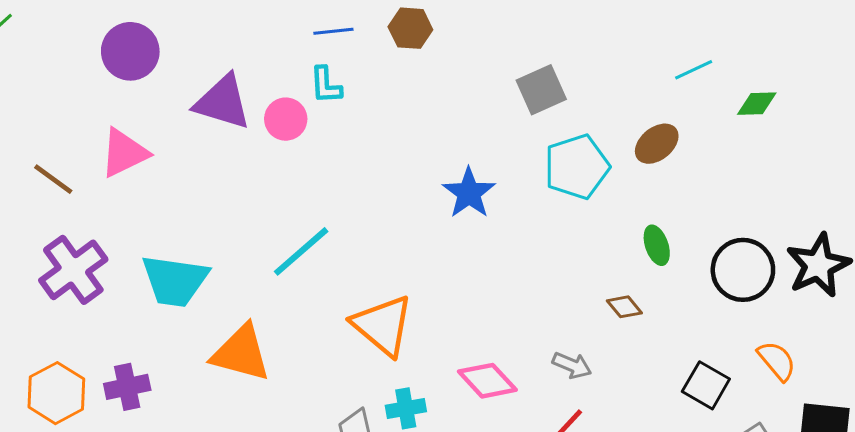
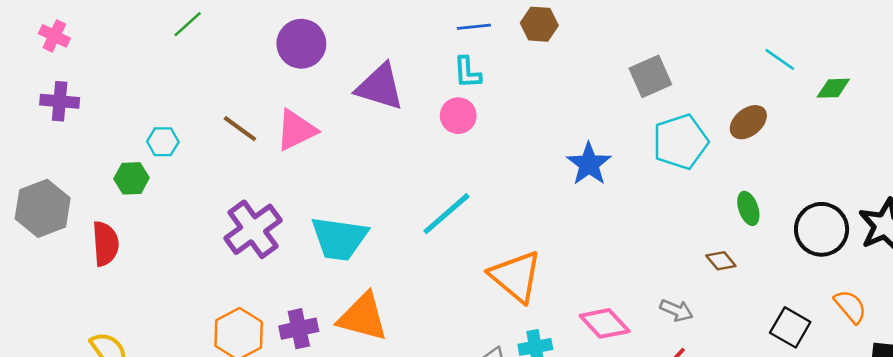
cyan line: (694, 70) -> (780, 59), turned 60
pink circle: (286, 119) -> (458, 116), moved
brown line: (53, 179) -> (240, 129), moved
orange triangle: (241, 353) -> (363, 317), moved

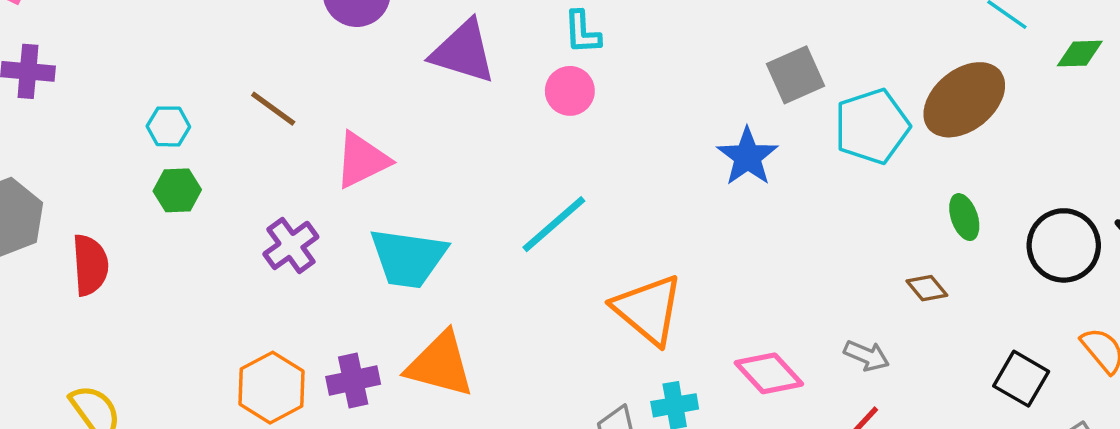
gray square: (650, 76) -> (795, 75), moved
brown ellipse: (748, 122) -> (964, 100), size x1.6
pink triangle: (296, 130) -> (362, 160), moved
green hexagon: (131, 178) -> (177, 190), moved
purple cross: (253, 229) -> (291, 245), size x0.7

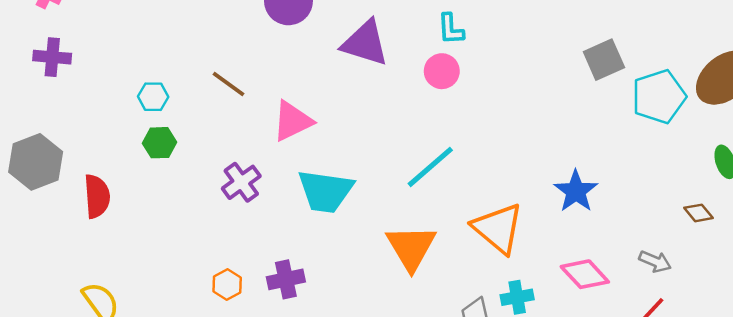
blue star: (748, 157) -> (576, 191), moved
orange triangle: (440, 364) -> (411, 247), moved, turned 44
orange hexagon: (271, 388) -> (227, 284), size x0.6

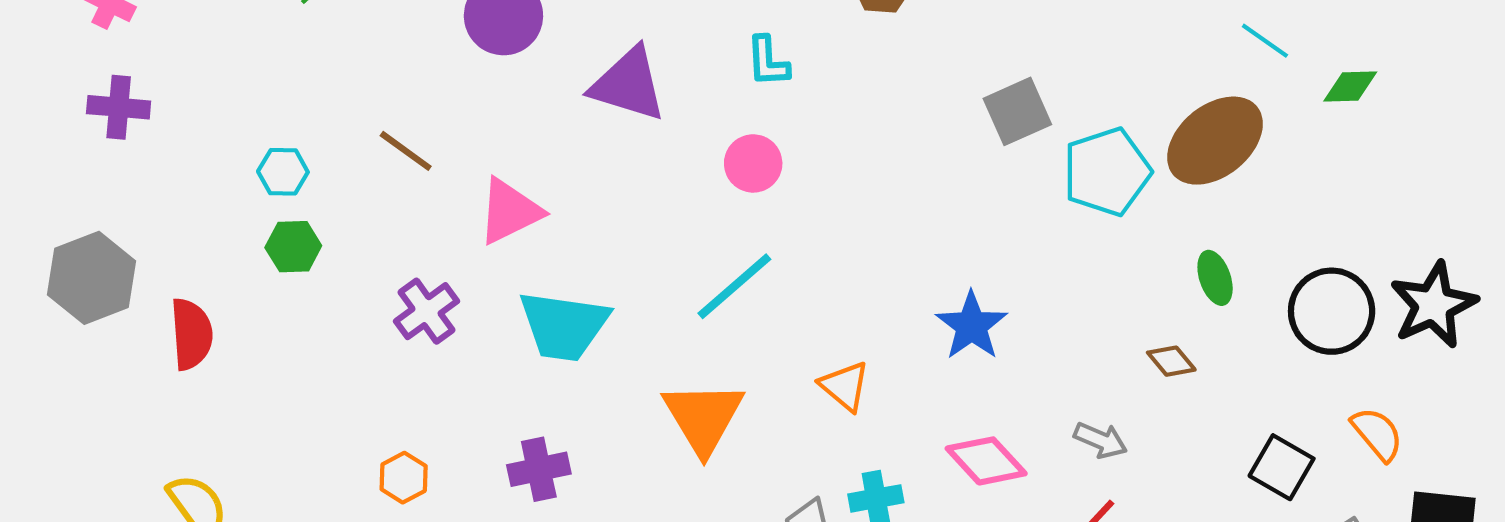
pink circle: (442, 71) -> (753, 163), moved
orange triangle: (498, 228) -> (845, 386), size x0.6
purple cross: (286, 279) -> (539, 469), moved

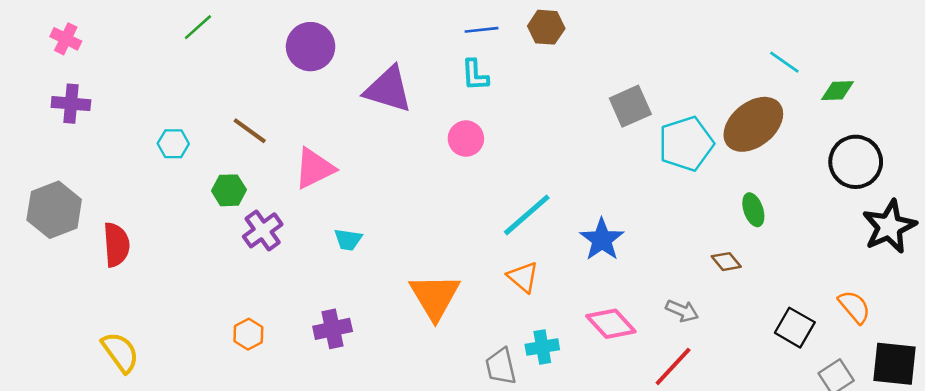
green hexagon: (293, 247) -> (229, 190), moved
cyan line: (734, 286) -> (527, 215), moved
black circle: (1332, 311) -> (856, 162), moved
cyan trapezoid: (564, 326) -> (348, 240), size x0.5

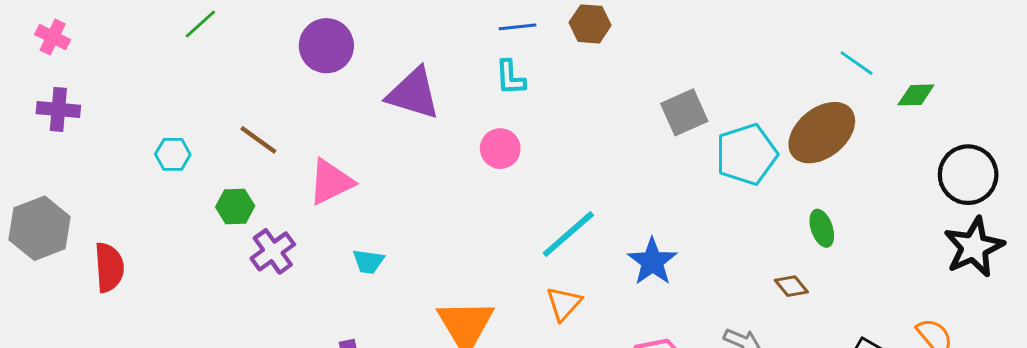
black circle: (856, 162) -> (968, 175), moved
orange triangle: (523, 277) -> (564, 304), turned 32

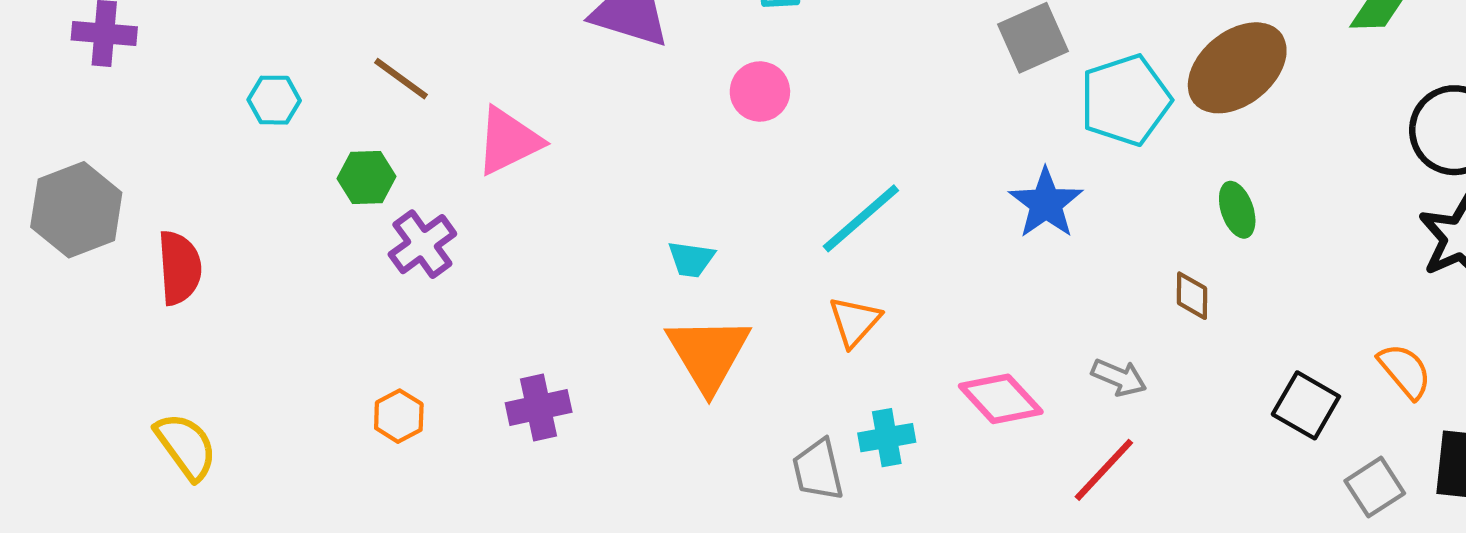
cyan trapezoid: (368, 262) -> (691, 259), moved
blue star: (652, 262) -> (1046, 203), moved
brown diamond: (791, 286) -> (1192, 296), turned 40

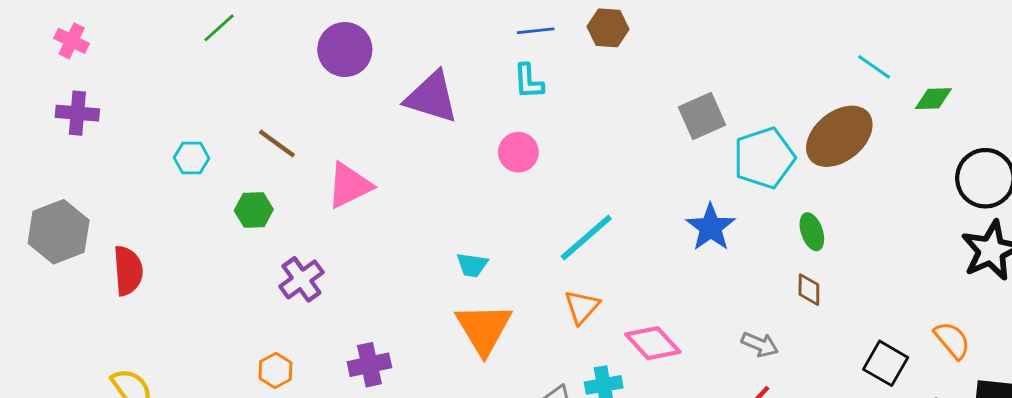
green ellipse: (1237, 210) -> (812, 232), moved
purple cross: (422, 244) -> (301, 279), moved
pink diamond: (1001, 399) -> (653, 343), moved

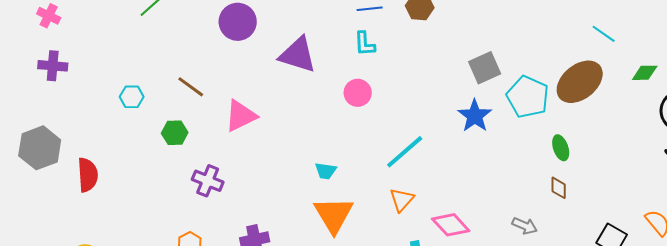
green diamond: (933, 99) -> (645, 73), moved
cyan pentagon: (764, 158) -> (528, 97), turned -30
blue star: (711, 227) -> (475, 116), moved
purple cross: (301, 279) -> (208, 181), turned -32

